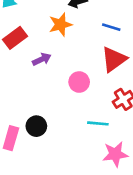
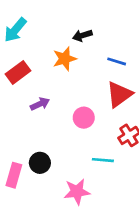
purple arrow: (42, 59) -> (40, 104), moved
pink star: (115, 154) -> (77, 192), moved

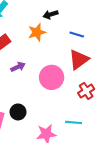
pink circle: (84, 118) -> (52, 77), size x1.5
cyan line: (103, 160) -> (74, 122), moved

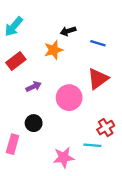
blue line: (77, 34) -> (98, 43), moved
red cross: (86, 91) -> (106, 128), moved
black circle: (18, 112) -> (34, 123), moved

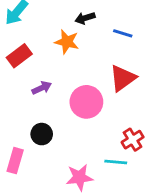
orange star: (54, 50) -> (67, 42), turned 30

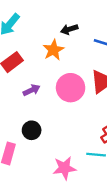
orange star: (67, 42) -> (53, 50), turned 30
pink circle: (86, 102) -> (71, 88), moved

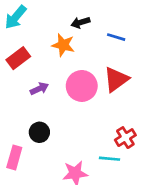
orange star: (53, 50) -> (63, 45), turned -30

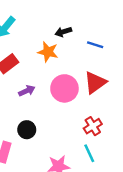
red cross: (125, 138) -> (93, 126), moved
cyan line: (110, 159) -> (89, 153), turned 60

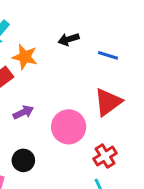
orange star: (48, 52) -> (25, 57), moved
pink circle: (64, 88) -> (69, 127), moved

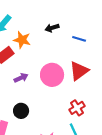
pink circle: (69, 127) -> (52, 75), moved

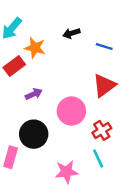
pink circle: (52, 75) -> (71, 111), moved
black circle: (21, 111) -> (34, 134), size x1.5

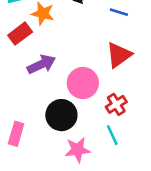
purple arrow: (34, 94) -> (41, 64), size x1.5
black circle: (34, 134) -> (61, 115), moved

